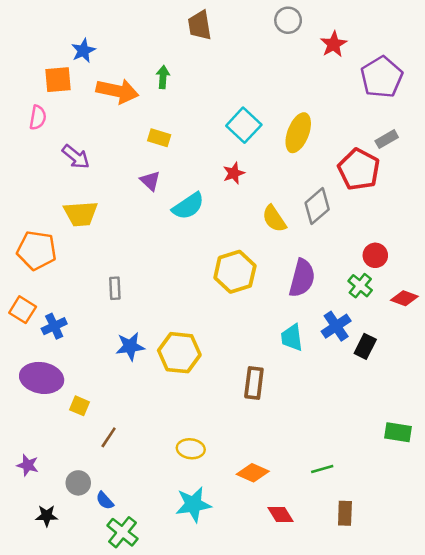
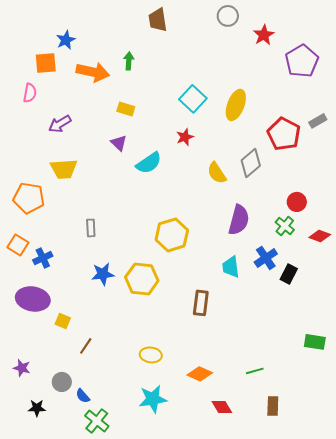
gray rectangle: (387, 139) -> (318, 121), moved
purple arrow: (76, 157) -> (60, 124), turned 110
yellow hexagon: (235, 272) -> (172, 235), moved

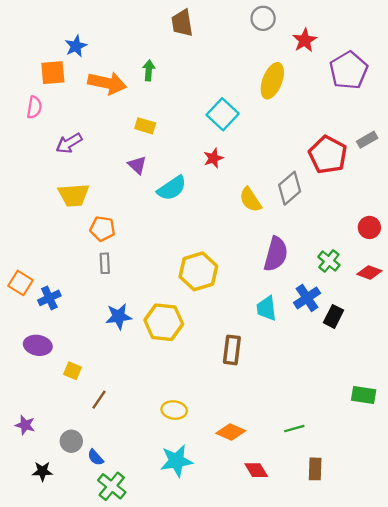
yellow ellipse: (236, 105) -> (272, 81), moved
orange pentagon: (29, 198) -> (102, 229), moved, size x0.7
red circle: (297, 202) -> (369, 227), moved
purple ellipse: (33, 299) -> (38, 345), size x0.7

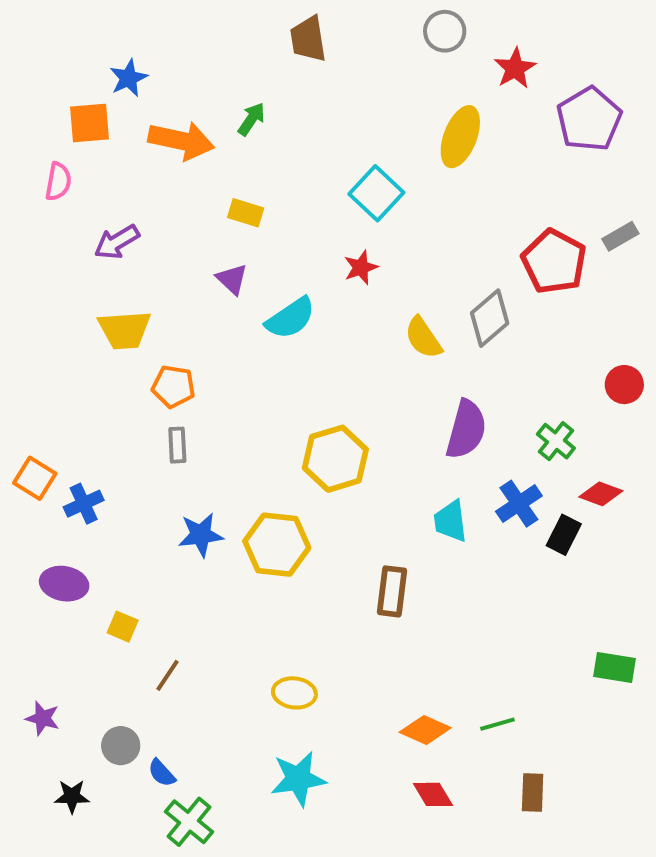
green arrow: (149, 70) -> (251, 119), turned 30
red diamond: (369, 273) -> (601, 494), moved
orange diamond: (231, 432) -> (425, 730), moved

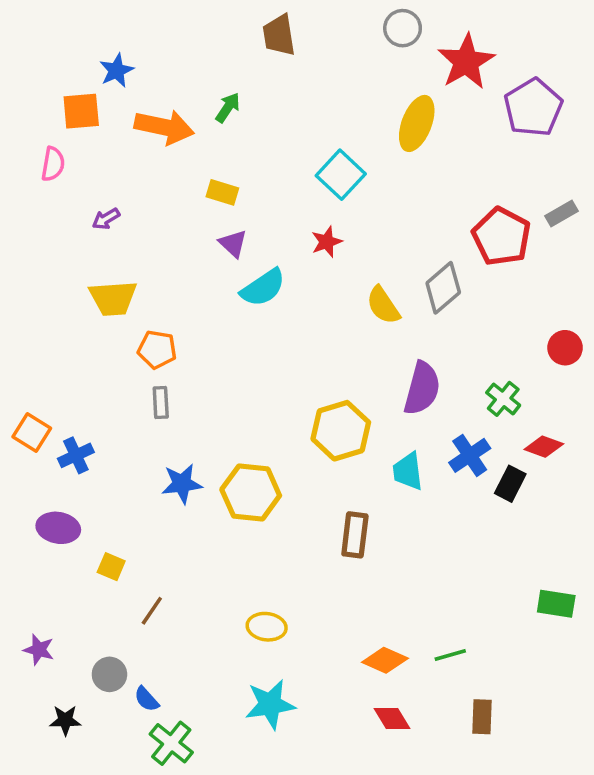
red star: (515, 68) -> (466, 62), size x1.5
purple arrow: (117, 242) -> (106, 219), size x0.7
purple triangle: (232, 279) -> (233, 244), moved
yellow hexagon: (335, 459) -> (341, 431), moved

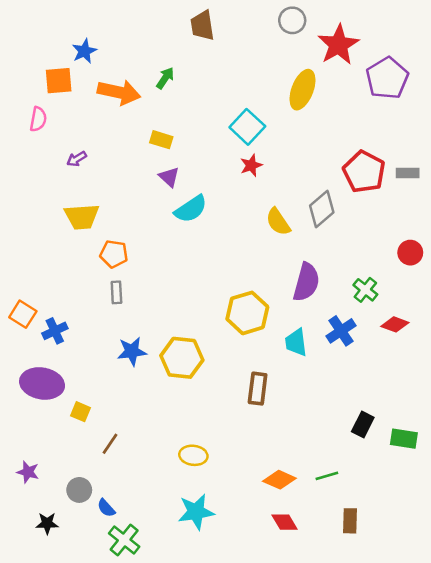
gray rectangle: (561, 214) -> (408, 173), moved, turned 30
red star: (327, 242) -> (251, 165), moved
black rectangle: (510, 484) -> (363, 425), moved
purple ellipse: (58, 528) -> (42, 383), size x1.4

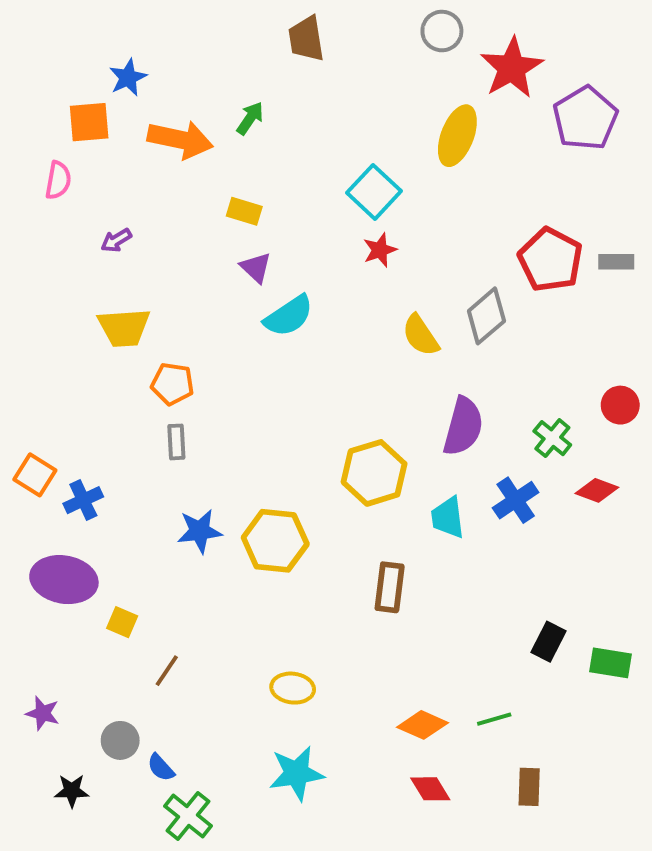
red circle: (410, 253) -> (620, 405), moved

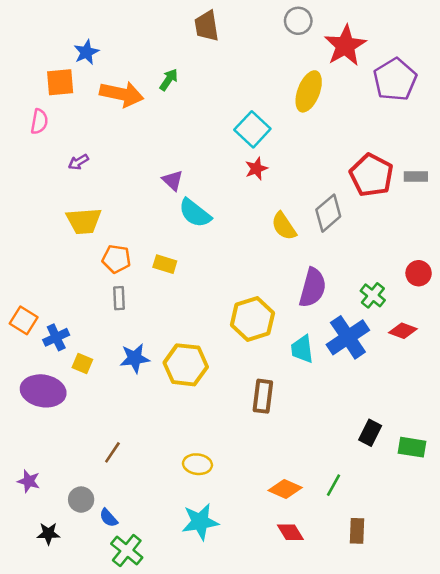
yellow rectangle: (244, 211) -> (165, 264), moved
cyan semicircle: (289, 316) -> (195, 213), turned 72
blue cross: (516, 500) -> (348, 337), size x1.4
yellow square: (122, 622) -> (82, 363), moved
green line: (494, 719) -> (334, 485), turned -45

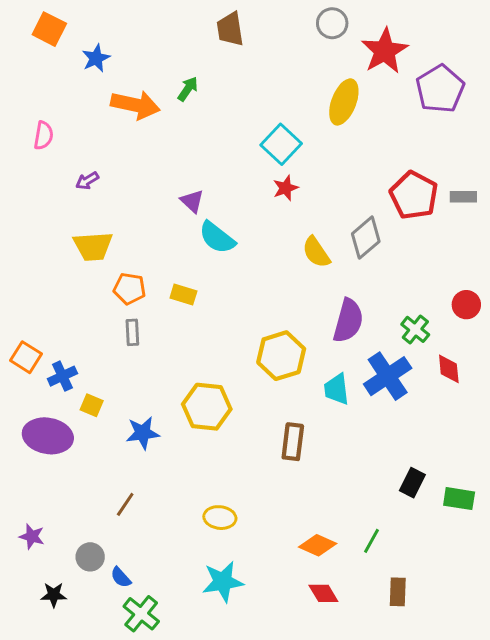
orange square: (60, 82) -> (49, 29), moved, turned 32
red diamond: (403, 331) -> (449, 369), turned 64
blue star: (135, 358) -> (143, 433), moved

